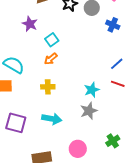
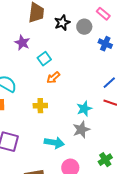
orange arrow: (51, 59) -> (53, 78), moved
cyan arrow: (52, 119) -> (54, 143), moved

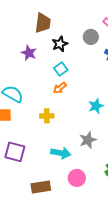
black star: (62, 23) -> (60, 44), moved
cyan square: (44, 59) -> (61, 69), moved
cyan star: (84, 109) -> (96, 106), moved

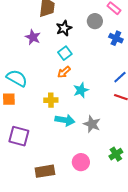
cyan star: (96, 106) -> (81, 90), moved
gray star: (88, 140) -> (92, 124), turned -30
cyan arrow: (61, 153) -> (65, 120), moved

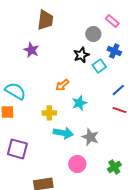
black star: (64, 28) -> (81, 55), moved
cyan square: (65, 53) -> (99, 66), moved
pink circle: (81, 162) -> (77, 164), moved

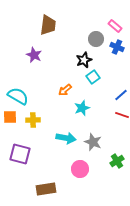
blue cross: (114, 51) -> (117, 47), moved
cyan square: (99, 66) -> (93, 77), moved
yellow cross: (49, 113) -> (33, 120), moved
green cross: (114, 167) -> (117, 161), moved

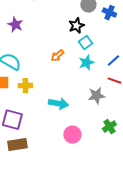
purple star: (34, 55) -> (15, 25), moved
cyan star: (82, 108) -> (86, 63), moved
gray star: (93, 142) -> (96, 96), moved, turned -30
brown rectangle: (46, 189) -> (17, 145), moved

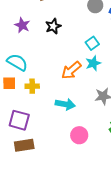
black star: (76, 26) -> (53, 26), moved
orange arrow: (57, 56) -> (71, 70), moved, size x1.5

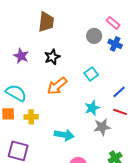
cyan star: (93, 63) -> (92, 108), moved
orange arrow: (71, 70) -> (57, 86), moved

